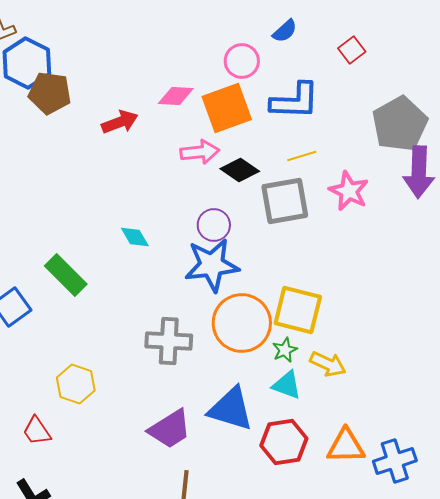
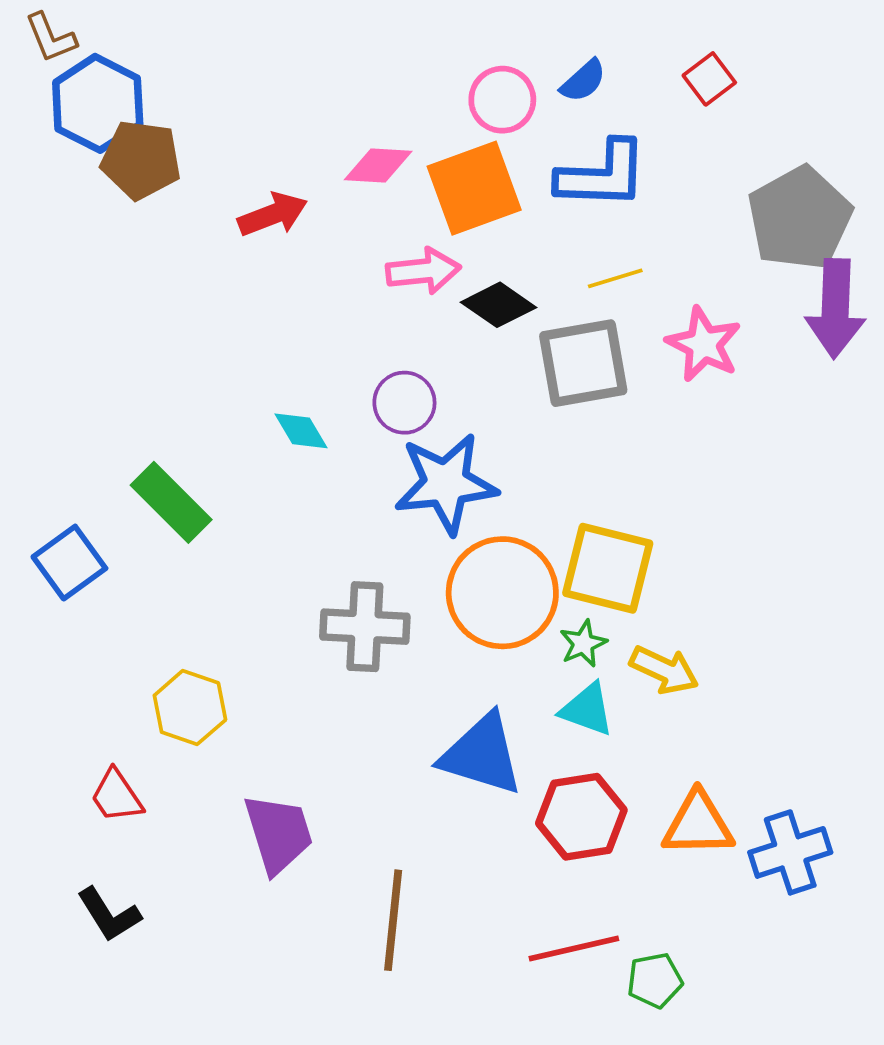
blue semicircle: (285, 31) -> (583, 81), moved
purple circle: (214, 225) -> (404, 403), moved
purple trapezoid: (170, 429) -> (278, 834), moved, turned -75

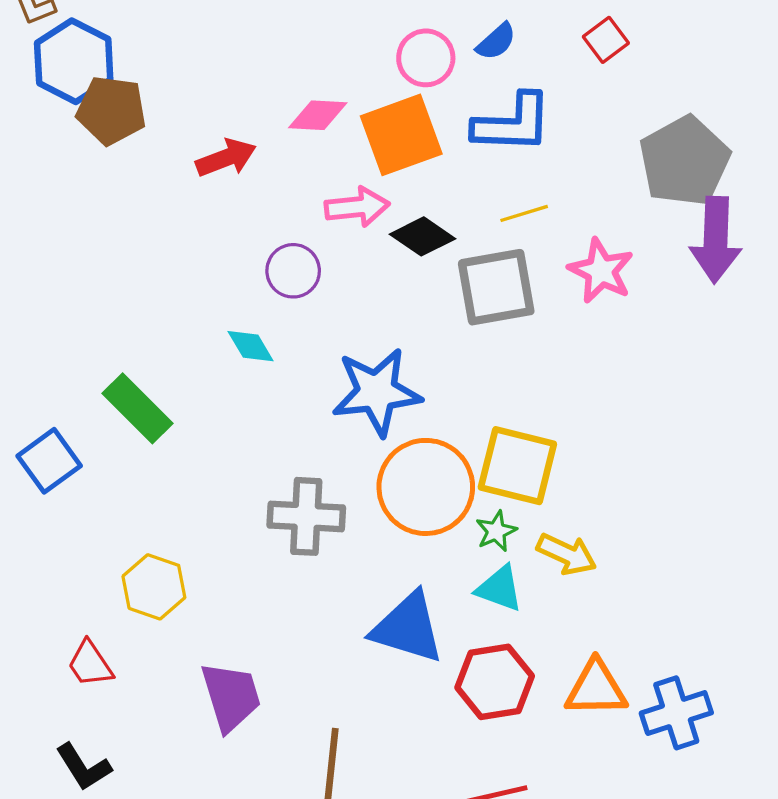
purple circle: (404, 403) -> (293, 271), moved

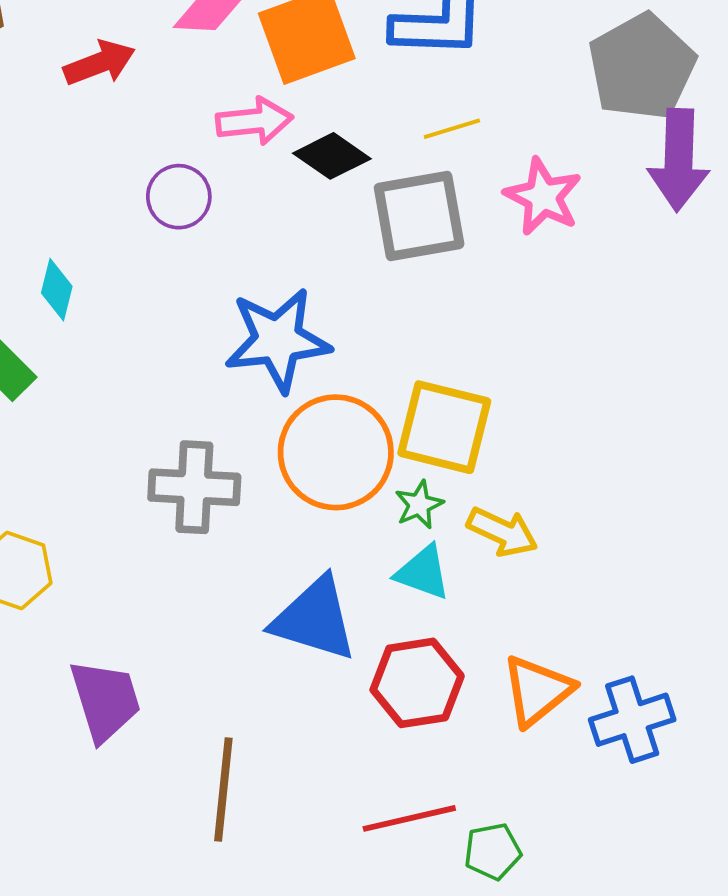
cyan diamond: (251, 346) -> (57, 290), moved, turned 45
orange triangle: (596, 688) -> (537, 691), turned -38

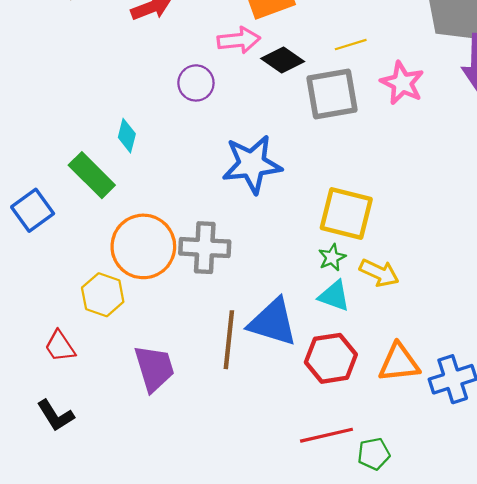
orange circle: (336, 452) -> (143, 246), moved
orange triangle: (537, 691) -> (399, 363), turned 33
brown line: (223, 789) -> (229, 340), moved

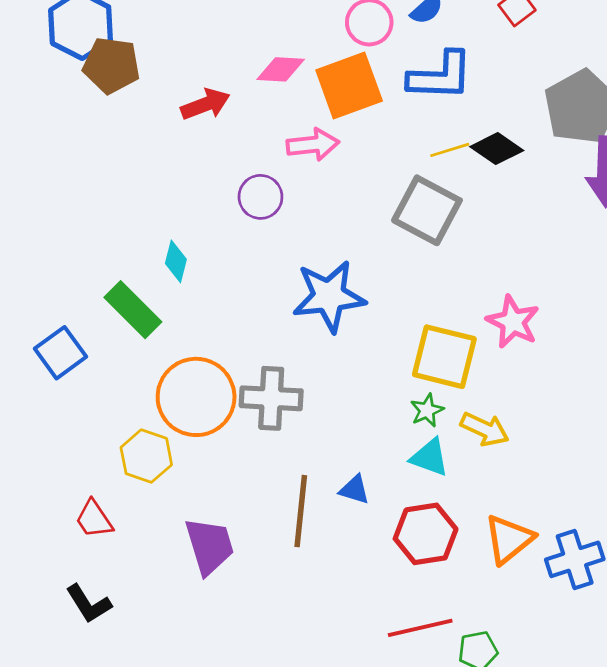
black diamond: (283, 60) -> (497, 149), moved
pink star: (402, 83) -> (513, 322), moved
gray square: (332, 94) -> (427, 210), turned 38
blue triangle: (273, 322) -> (354, 490), size x0.5
orange triangle: (399, 363) -> (509, 539), turned -33

